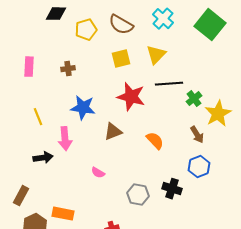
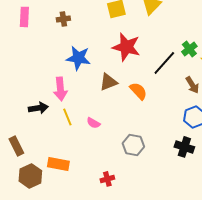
black line: (169, 84) -> (164, 63), moved, turned -44
yellow line: (38, 117) -> (67, 117), moved
orange semicircle: (155, 141) -> (138, 91), moved
black cross: (172, 189) -> (184, 147), moved
brown rectangle: (21, 196) -> (16, 146), turned -54

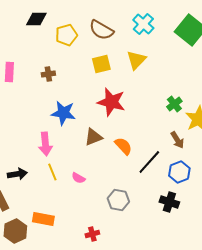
black line: (164, 63) -> (149, 162), moved
black arrow: (38, 108) -> (17, 174), moved

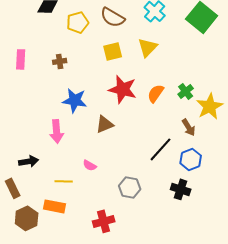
orange semicircle: (123, 146) -> (156, 93), moved, turned -102
yellow line: (52, 172) -> (64, 181), moved, turned -66
red cross: (92, 234) -> (104, 221), size x1.5

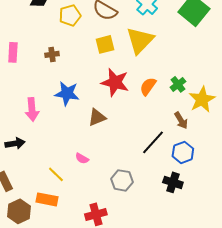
yellow triangle: (148, 47) -> (140, 40), size x1.4
pink arrow: (57, 131) -> (32, 109), moved
black arrow: (29, 161) -> (15, 143), moved
yellow line: (64, 181) -> (56, 174), turned 42

